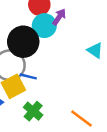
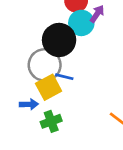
green cross: (33, 111) -> (51, 121), moved, turned 30

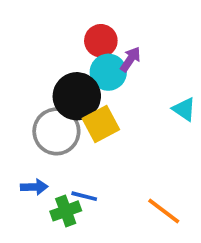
blue line: (64, 77) -> (84, 196), moved
yellow square: (49, 87) -> (101, 124), moved

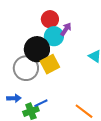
blue line: (84, 196) -> (41, 103), turned -40

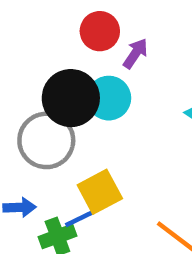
cyan circle: (54, 36) -> (109, 98), moved
yellow square: (50, 64) -> (100, 192), moved

